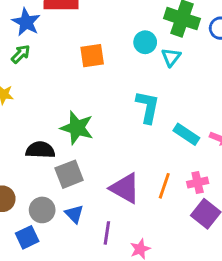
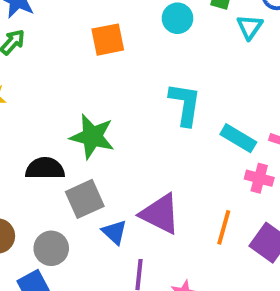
cyan triangle: (171, 57) -> (250, 27), moved
pink cross: (198, 183) -> (259, 178), moved, turned 30
orange line: (164, 186) -> (224, 227), moved
blue triangle: (74, 214) -> (114, 232), moved

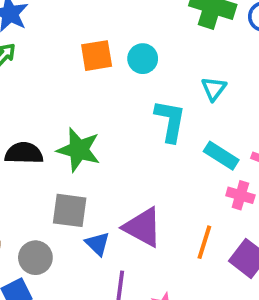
cyan circle: (177, 18) -> (143, 59), moved
cyan triangle: (250, 27) -> (214, 89), moved
black semicircle: (45, 168) -> (24, 153), moved
gray square: (85, 199) -> (70, 210), turned 30

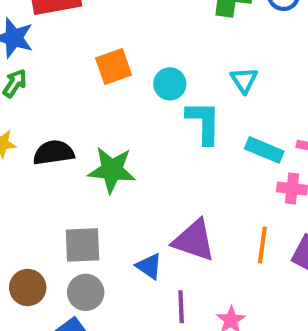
cyan circle: (143, 59) -> (170, 84), moved
black semicircle: (24, 153) -> (54, 153), moved
gray square: (70, 210) -> (83, 245), moved

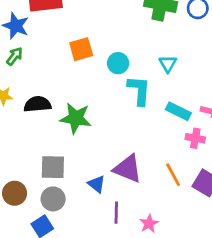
orange line: (262, 245) -> (173, 175), turned -40

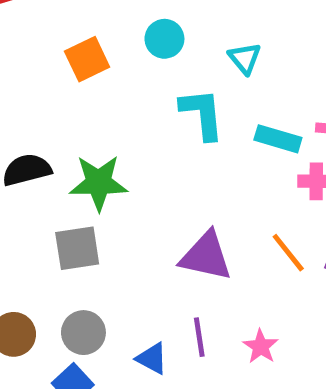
cyan circle: (118, 63) -> (164, 39), moved
gray square: (53, 167) -> (77, 248), moved
blue triangle: (97, 184) -> (152, 358), moved

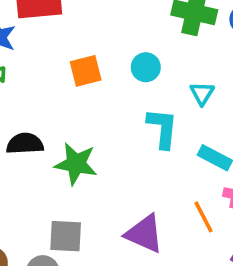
gray square: (77, 248) -> (66, 236), moved
orange line: (288, 253) -> (203, 217), moved

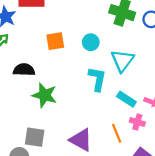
cyan triangle: (202, 93) -> (122, 61), size x1.6
black semicircle: (25, 144) -> (24, 70), moved

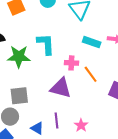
cyan L-shape: (97, 79) -> (46, 44), moved
pink cross: (137, 122) -> (71, 63), moved

